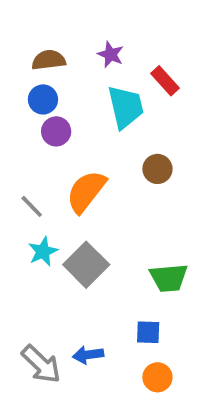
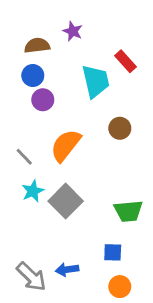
purple star: (111, 54) -> (73, 31), moved

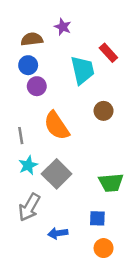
orange semicircle: (66, 145) -> (57, 126), turned -72
gray line: (24, 157) -> (21, 136), turned 35
gray arrow: (31, 277) -> (29, 207), moved, turned 76

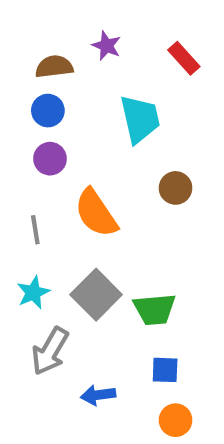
red rectangle: (108, 53) -> (184, 58), moved
purple circle: (37, 86) -> (50, 159), moved
cyan star: (28, 165) -> (33, 293), moved
green trapezoid: (111, 183) -> (155, 309), moved

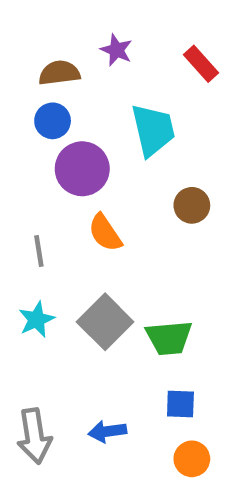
purple circle: (50, 159) -> (82, 169), moved, size x1.5
orange semicircle: (96, 213) -> (105, 233), size x0.7
gray arrow: (50, 351) -> (34, 436), moved, turned -39

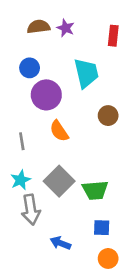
red rectangle: (201, 64) -> (113, 36), turned 48
brown semicircle: (59, 73) -> (39, 27), moved
blue arrow: (107, 431) -> (60, 243), turned 30
gray arrow: (34, 436) -> (31, 210), moved

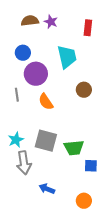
gray line: (22, 141) -> (17, 95), moved
gray square: (59, 181) -> (46, 141), turned -30
blue square: (102, 228) -> (91, 166), moved

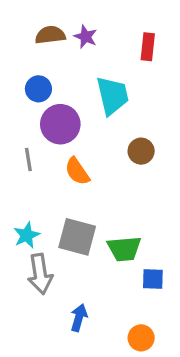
blue arrow: (47, 189) -> (79, 318), turned 84

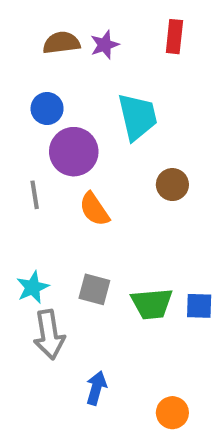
purple star: (86, 37) -> (105, 45), turned 30
red rectangle: (148, 47) -> (174, 37), moved
gray square: (77, 237) -> (94, 289), size x0.7
blue square: (153, 279) -> (199, 306), moved

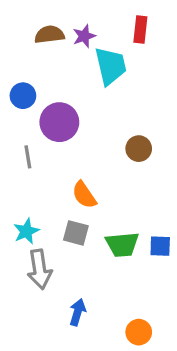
blue circle: (47, 109) -> (23, 96), moved
cyan trapezoid: (137, 117) -> (111, 66), moved
orange semicircle: (94, 209) -> (84, 195), moved

